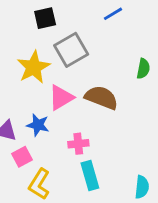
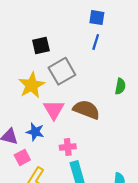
blue line: (113, 14) -> (96, 42), turned -42
pink triangle: (61, 98) -> (54, 110), turned -30

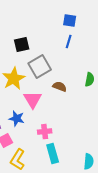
brown semicircle: (86, 110) -> (60, 87), moved, size x0.6

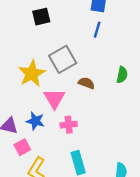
black square: (22, 45) -> (41, 17), moved
pink cross: (45, 132) -> (69, 125), moved

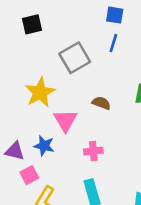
black square: (41, 17) -> (32, 24), moved
gray square: (63, 59) -> (75, 58), moved
pink cross: (69, 125) -> (93, 151), moved

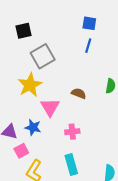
gray square: (75, 58) -> (43, 56), moved

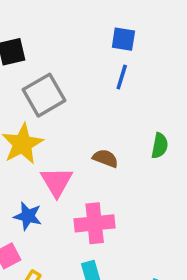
pink cross: (72, 132) -> (95, 223), size x1.5

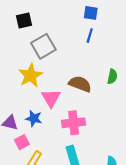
brown semicircle: (105, 158) -> (80, 84), size x1.5

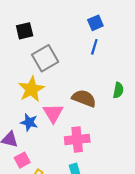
blue square: (91, 13) -> (95, 23), turned -32
blue star: (34, 118) -> (29, 122), moved

